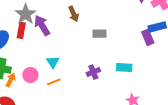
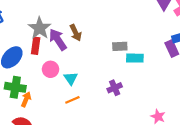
brown arrow: (74, 14) -> (76, 33), moved
cyan rectangle: (124, 68) -> (135, 58), moved
pink circle: (30, 75) -> (51, 69), moved

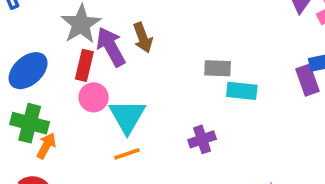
red rectangle: (36, 46) -> (84, 65), moved
cyan triangle: (71, 78) -> (127, 116), size x1.5

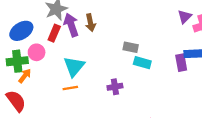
pink circle: (94, 97) -> (37, 52), moved
green cross: (30, 123) -> (17, 61), turned -30

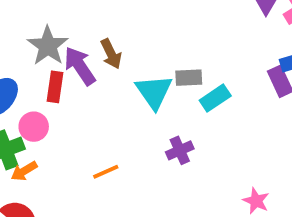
cyan rectangle: (142, 63) -> (215, 98), turned -35
cyan triangle: (74, 66) -> (154, 92), moved
orange arrow: (25, 76) -> (24, 171), turned -144

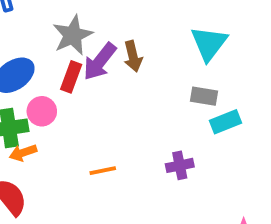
purple arrow: (80, 66) -> (100, 62), turned -120
cyan triangle: (154, 92) -> (209, 43), moved

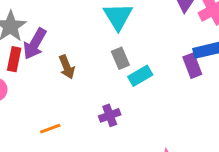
brown arrow: (133, 56) -> (67, 67), moved
gray rectangle: (204, 96) -> (120, 58), turned 66

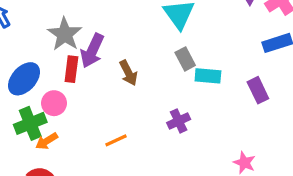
purple rectangle: (192, 66) -> (258, 90), moved
cyan rectangle: (140, 76) -> (208, 76), turned 40

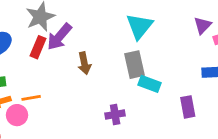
gray rectangle: (185, 59) -> (135, 65), size x1.4
pink circle: (54, 103) -> (17, 115), moved
orange line: (116, 140) -> (31, 98), moved

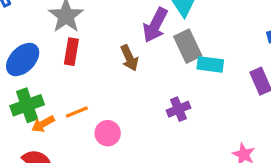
purple arrow: (59, 37) -> (155, 25), moved
pink circle: (17, 115) -> (108, 133), moved

